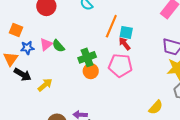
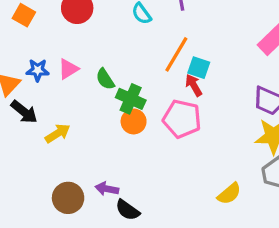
orange square: (16, 30) -> (24, 15), moved
green semicircle: (58, 46) -> (105, 79), moved
green cross: (87, 57) -> (131, 99), turned 36

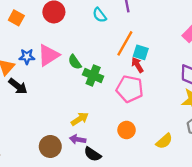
pink triangle: (68, 69) -> (48, 55), size x1.5
orange circle: (134, 121) -> (127, 130), moved
yellow arrow: (58, 133) -> (80, 119), moved

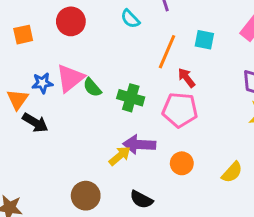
orange square: (16, 18) -> (23, 35), turned -35
cyan square: (141, 52) -> (204, 40), moved
green semicircle: (75, 62) -> (92, 87), moved
purple arrow: (78, 139) -> (139, 145), moved, size x1.5

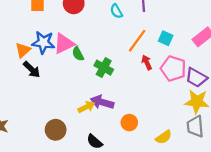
blue star: (42, 83) -> (43, 42), size x1.5
pink pentagon: (180, 110) -> (173, 69), moved

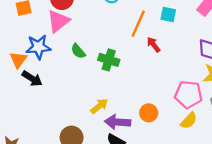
pink triangle: (64, 44) -> (58, 21), moved
pink pentagon: (173, 69) -> (188, 94), moved
purple arrow: (102, 102) -> (118, 122), moved

